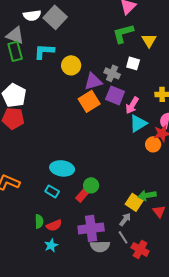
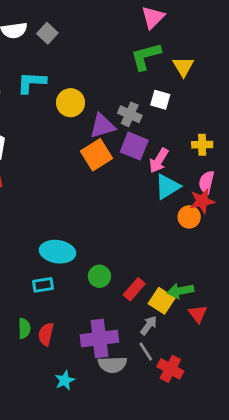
gray square: (55, 17) -> (47, 33), size x0.6
cyan rectangle: (52, 191) -> (43, 285), turned -40
red rectangle: (83, 194) -> (134, 289), moved
red semicircle: (54, 225) -> (46, 334), turned 126
cyan star: (51, 245) -> (65, 380), moved

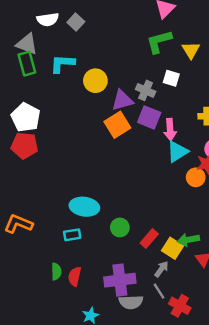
pink arrow: (159, 161) -> (170, 130), turned -35

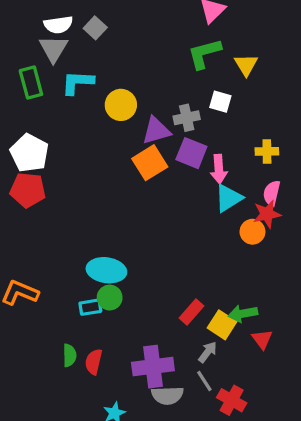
gray triangle: (27, 44) -> (53, 49), moved, turned 40
gray cross: (146, 90) -> (187, 118), turned -36
green circle: (120, 227) -> (110, 298), moved

